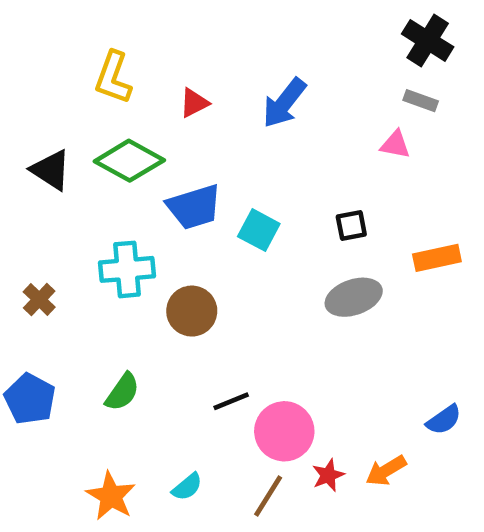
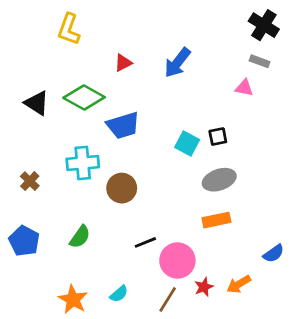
yellow L-shape: (113, 77) -> (69, 29), moved
cyan square: (259, 230) -> (187, 143), moved
orange rectangle: (437, 258) -> (216, 220), moved

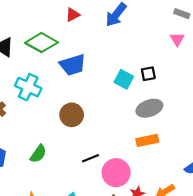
pink triangle: (244, 88) -> (177, 39), moved, turned 48
cyan cross: (83, 163) -> (28, 87), moved, turned 30

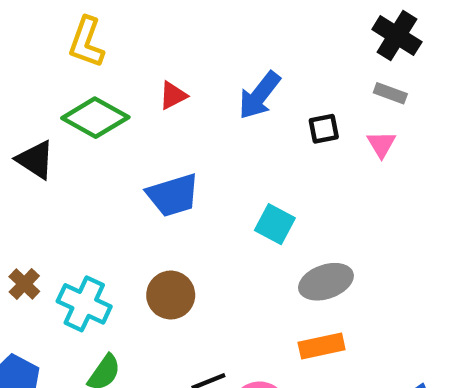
green diamond: (42, 43) -> (95, 118), moved
black square: (148, 74) -> (324, 129), moved
cyan cross: (28, 87) -> (84, 304), moved

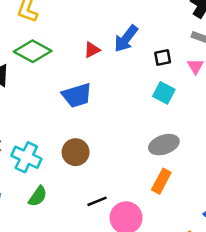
red triangle: (173, 95) -> (92, 50), moved
cyan square: (275, 224) -> (164, 93), moved
orange rectangle: (322, 346) -> (161, 181), turned -50

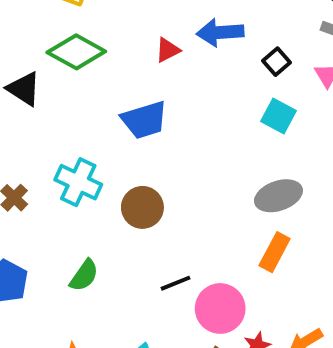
blue arrow: (126, 39) -> (220, 32), turned 48
black square: (163, 58) -> (277, 62), turned -30
cyan cross: (26, 157) -> (78, 182), moved

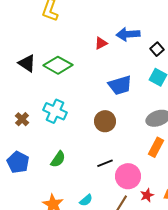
green diamond: (76, 52) -> (58, 65), moved
blue trapezoid: (144, 120) -> (120, 85), moved
brown circle: (142, 207) -> (105, 121), moved

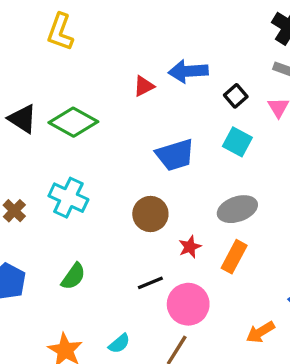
red star: (147, 195) -> (190, 247), moved

